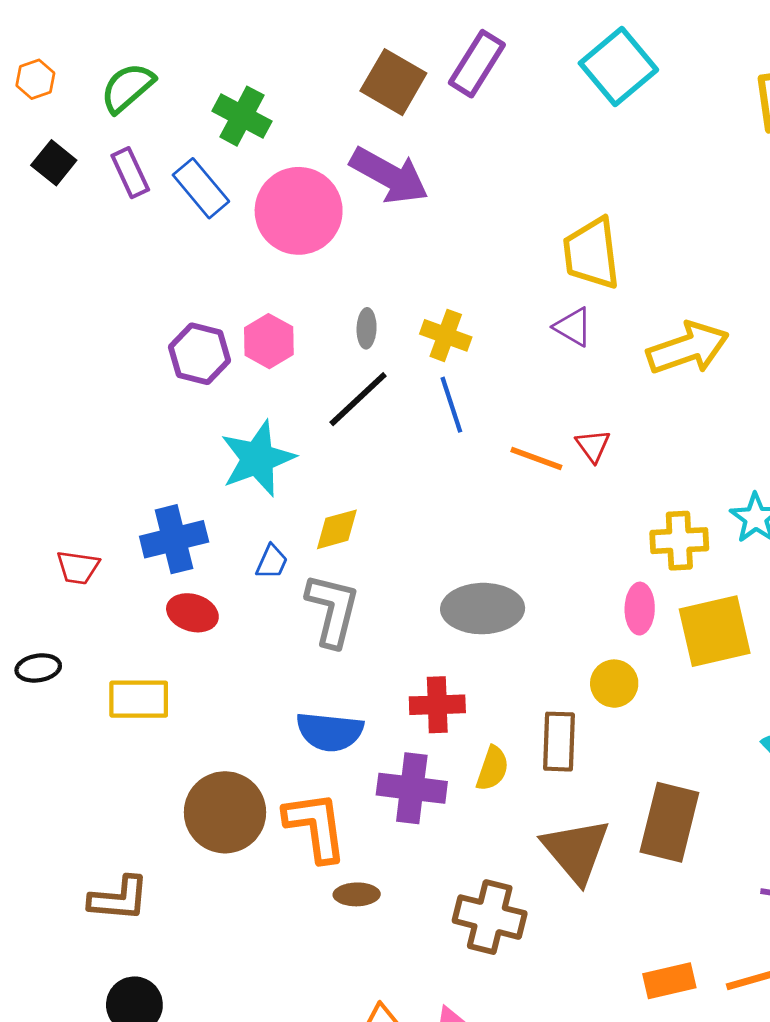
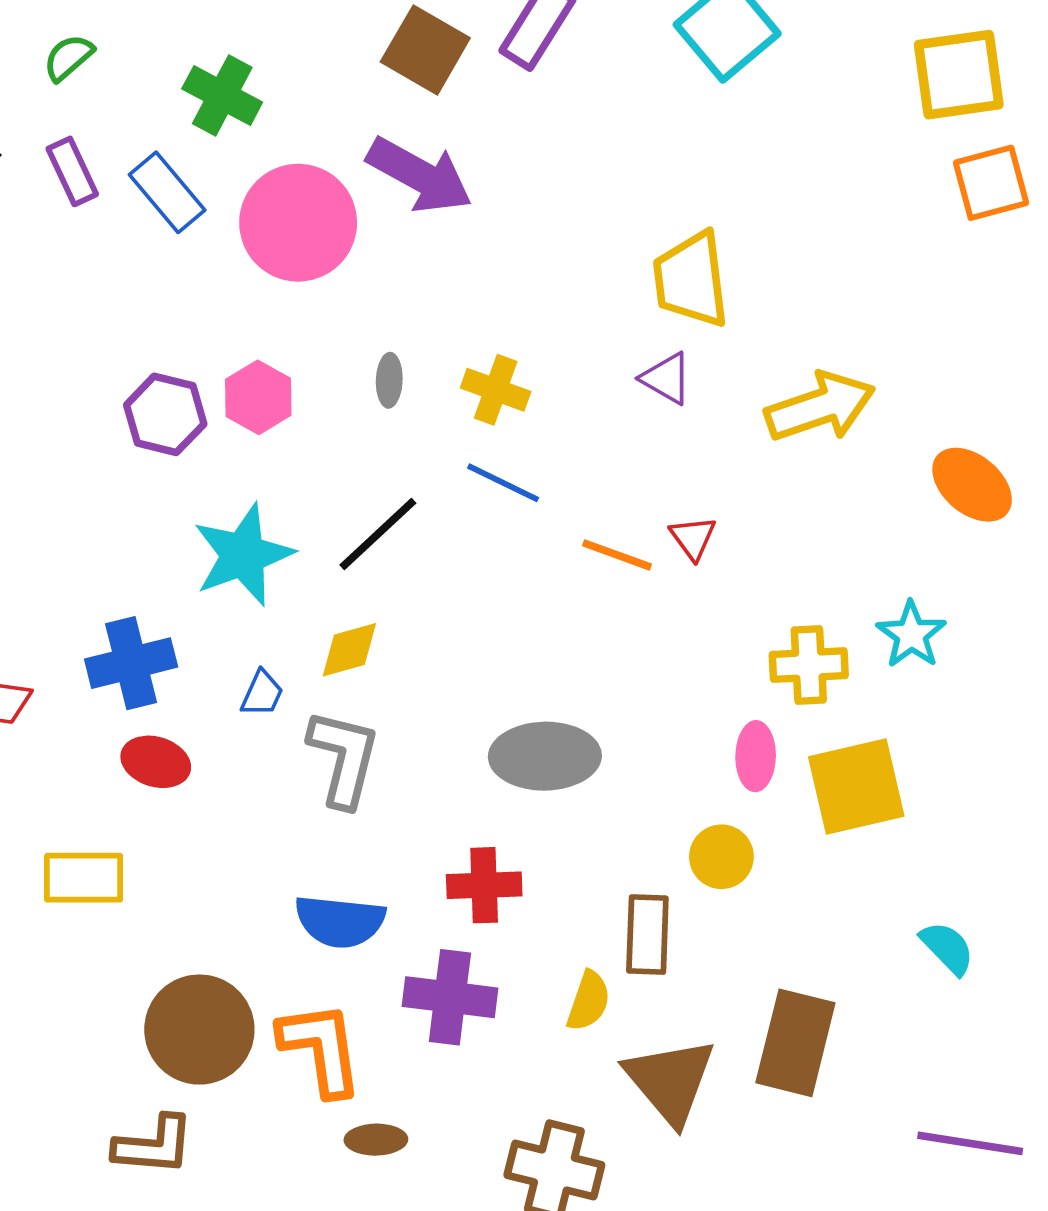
green semicircle: (127, 88) -> (68, 58), size x0.7
black line: (358, 399) -> (378, 534), moved
blue line: (451, 405) -> (503, 483), turned -46
yellow semicircle: (492, 768) -> (589, 1001), moved
brown L-shape: (119, 899) -> (154, 1145), moved

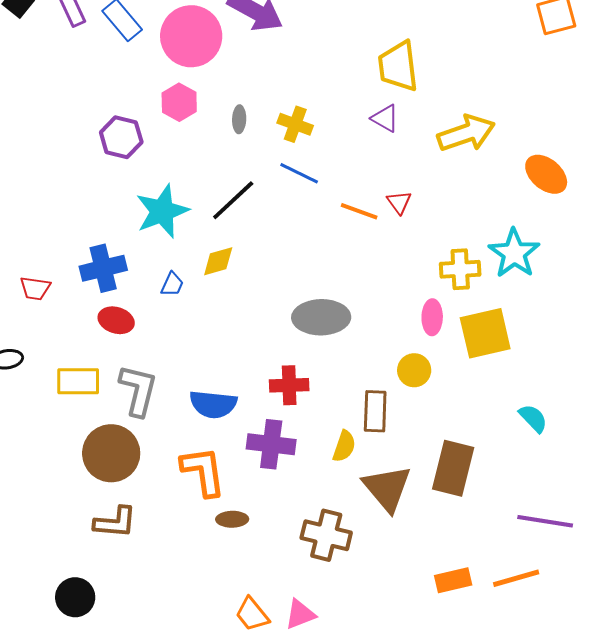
pink hexagon: (258, 397) -> (179, 102), moved
cyan star: (911, 635) -> (514, 253), size x1.4
gray L-shape: (344, 758) -> (138, 390), moved
brown circle: (199, 1030) -> (111, 453), moved

